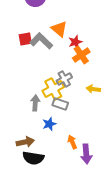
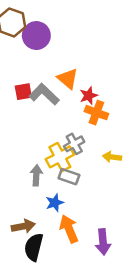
orange cross: (81, 55) -> (96, 113), turned -36
orange arrow: (72, 142) -> (69, 229), moved, size x1.5
black semicircle: (33, 158) -> (34, 247), turned 95

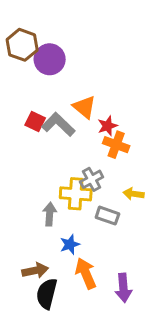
red square: (23, 92) -> (35, 122), turned 36
yellow cross: (60, 157) -> (76, 194), turned 32
gray rectangle: (69, 177) -> (107, 216), moved

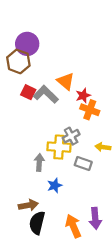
brown hexagon: (22, 45) -> (18, 61), moved
purple circle: (50, 59) -> (27, 44), moved
orange arrow: (86, 273) -> (73, 226), moved

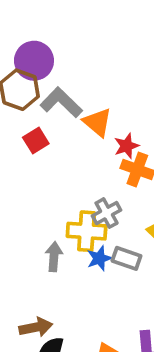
red square: (28, 92) -> (36, 140), turned 32
gray L-shape: (46, 94) -> (61, 102), moved
blue star: (55, 185) -> (99, 258), moved

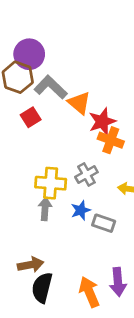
red star: (126, 146) -> (102, 122), size x1.4
yellow cross: (87, 231) -> (51, 183), moved
gray rectangle: (126, 258) -> (104, 223), moved

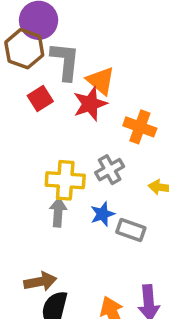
gray L-shape: (51, 87) -> (65, 61), turned 52
red star: (102, 122) -> (90, 104), moved

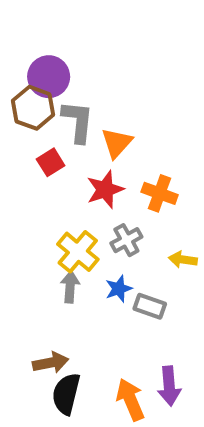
orange triangle: (101, 81) -> (117, 143), turned 32
red star: (90, 104) -> (105, 189), moved
yellow cross: (65, 180) -> (78, 252), turned 36

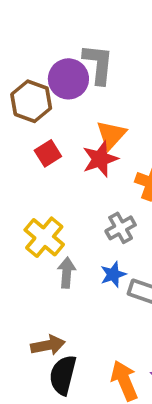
purple circle: (49, 77) -> (68, 79), moved
gray L-shape: (78, 121) -> (98, 64), moved
red star: (105, 189) -> (100, 159), moved
yellow cross: (78, 252) -> (44, 237), moved

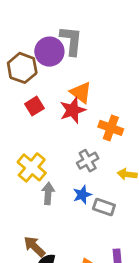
orange triangle: (111, 135) -> (81, 92), turned -35
brown arrow: (48, 345) -> (34, 247), turned -125

